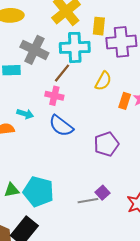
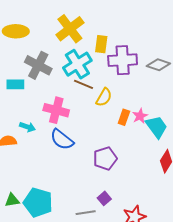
cyan cross: (75, 47) -> (77, 64), turned -32
brown line: (62, 73) -> (83, 84), moved, turned 72
pink cross: (54, 96) -> (56, 110), size x1.4
purple square: (102, 193) -> (104, 198), moved

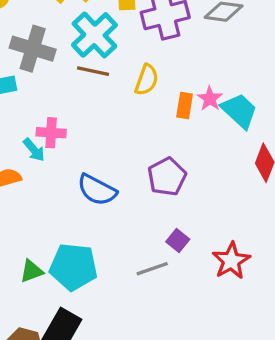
brown line: (83, 84) -> (93, 71), moved
pink cross: (56, 110) -> (51, 133), moved, size x0.7
cyan arrow: (27, 127) -> (34, 150), turned 42
blue semicircle: (62, 139) -> (97, 190), moved

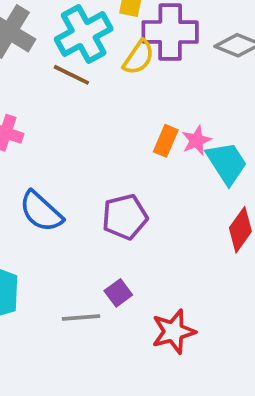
yellow semicircle: (147, 80) -> (139, 57), moved

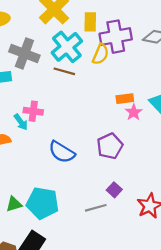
pink star: (197, 140) -> (134, 112), moved
orange rectangle: (166, 141) -> (125, 99), turned 70

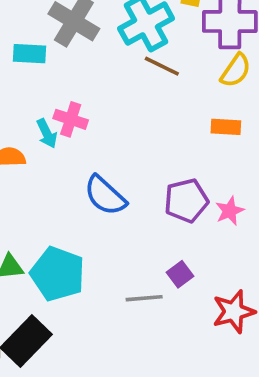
yellow semicircle: (101, 54) -> (236, 70), moved
brown line: (64, 71) -> (162, 66), moved
pink star: (134, 112) -> (230, 211), moved

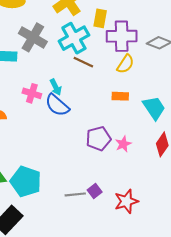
cyan arrow: (47, 133) -> (56, 87), moved
blue semicircle: (105, 195) -> (57, 105), moved
purple square: (180, 274) -> (95, 191), moved

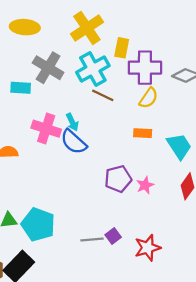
pink cross: (32, 93) -> (46, 129), size x1.4

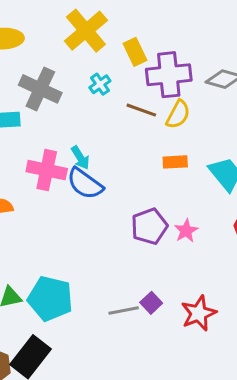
yellow rectangle: (122, 48) -> (135, 52), turned -30
cyan cross: (93, 69) -> (100, 84), size x0.5
brown line: (103, 95) -> (141, 110), moved

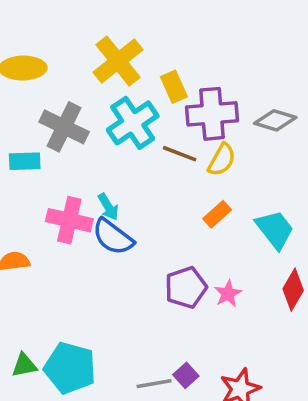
cyan cross: (100, 84) -> (133, 123), size x2.0
orange rectangle: (175, 162) -> (217, 214), turned -40

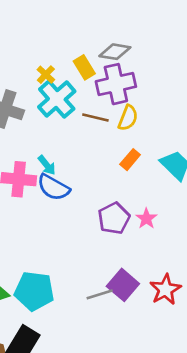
yellow cross: (118, 61) -> (46, 75), moved, size x0.5
gray diamond: (275, 120) -> (115, 52), moved
purple square: (186, 375) -> (123, 285), size x1.6

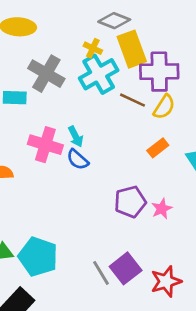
gray diamond: (115, 52) -> (114, 21), moved
yellow rectangle: (84, 67) -> (132, 49), size x1.5
yellow cross: (46, 75) -> (93, 48), turned -30
blue semicircle: (53, 187) -> (78, 160), size x0.7
gray line: (100, 294) -> (101, 273), turned 65

